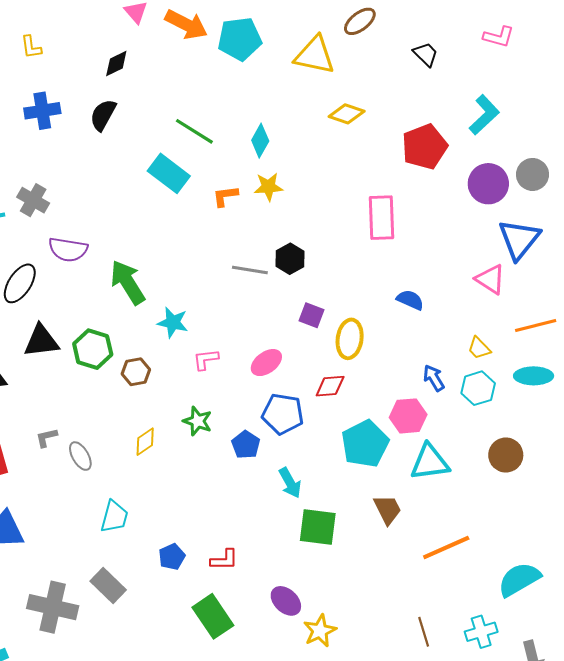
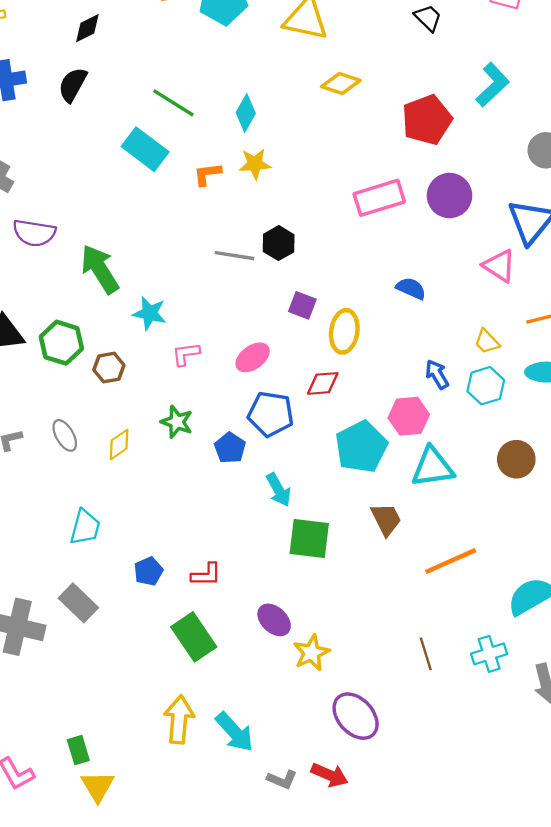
purple circle: (488, 184) -> (449, 196), moved
pink rectangle: (381, 218) -> (379, 198), turned 75
gray ellipse: (80, 456) -> (65, 435), moved

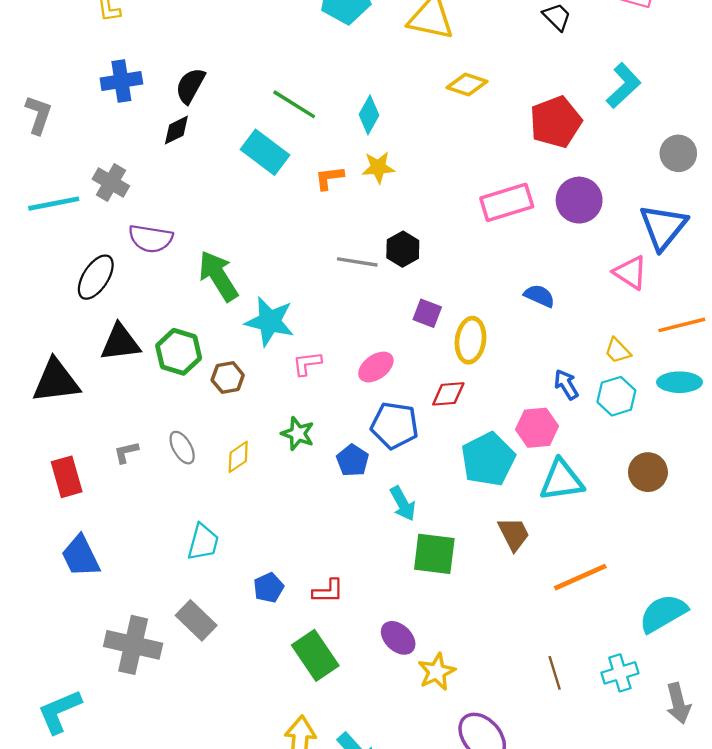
black diamond: (87, 28) -> (176, 130), moved
cyan star: (150, 313) -> (270, 321), size x1.4

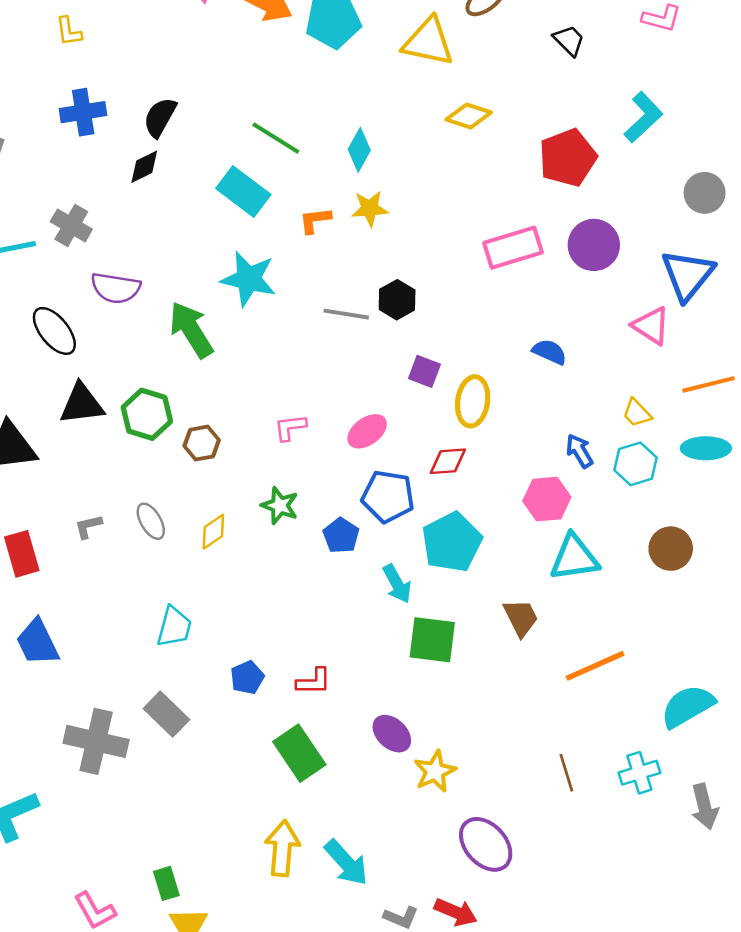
black ellipse: (96, 277) -> (54, 331), turned -72
cyan star: (270, 321) -> (249, 279), moved
cyan pentagon: (488, 459) -> (452, 542), moved

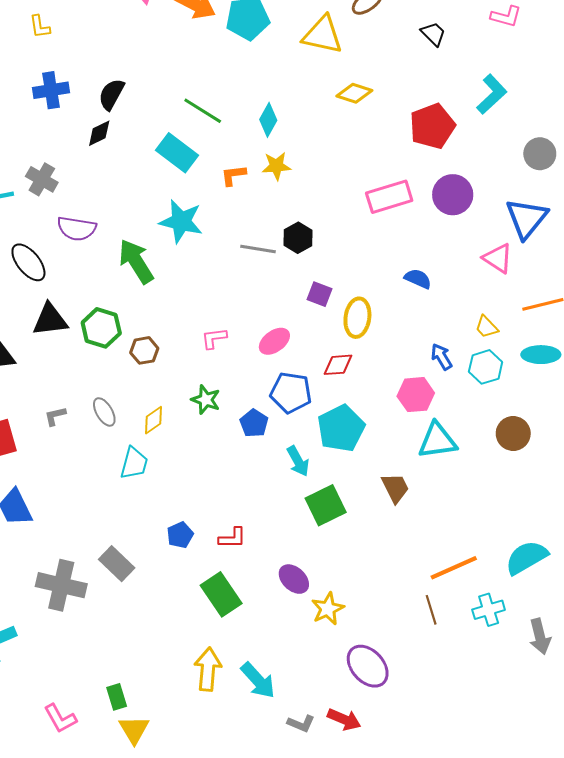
cyan trapezoid: (174, 627) -> (134, 463), moved
green square: (432, 640) -> (326, 505), turned -33
orange line: (595, 666) -> (454, 568), moved

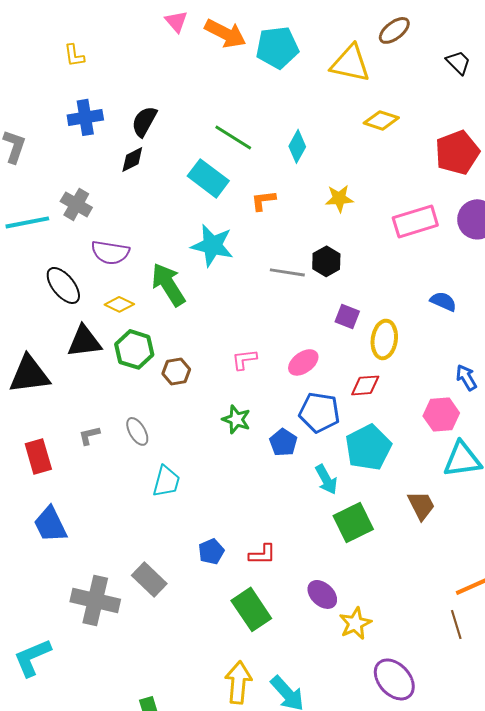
yellow star: (276, 166) -> (339, 198), moved
yellow diamond: (153, 420) -> (119, 304), moved, turned 60

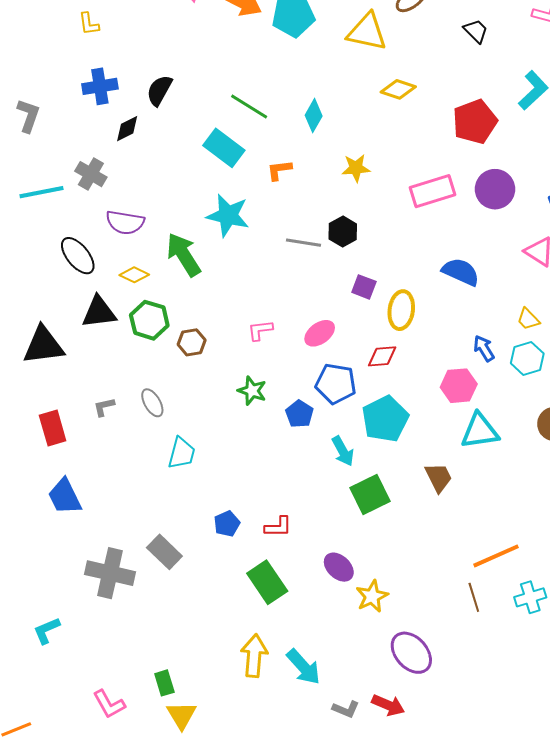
black diamond: (132, 159) -> (127, 129), moved
blue semicircle: (443, 301) -> (461, 272), size x1.4
cyan L-shape: (32, 657) -> (47, 631), size x0.7

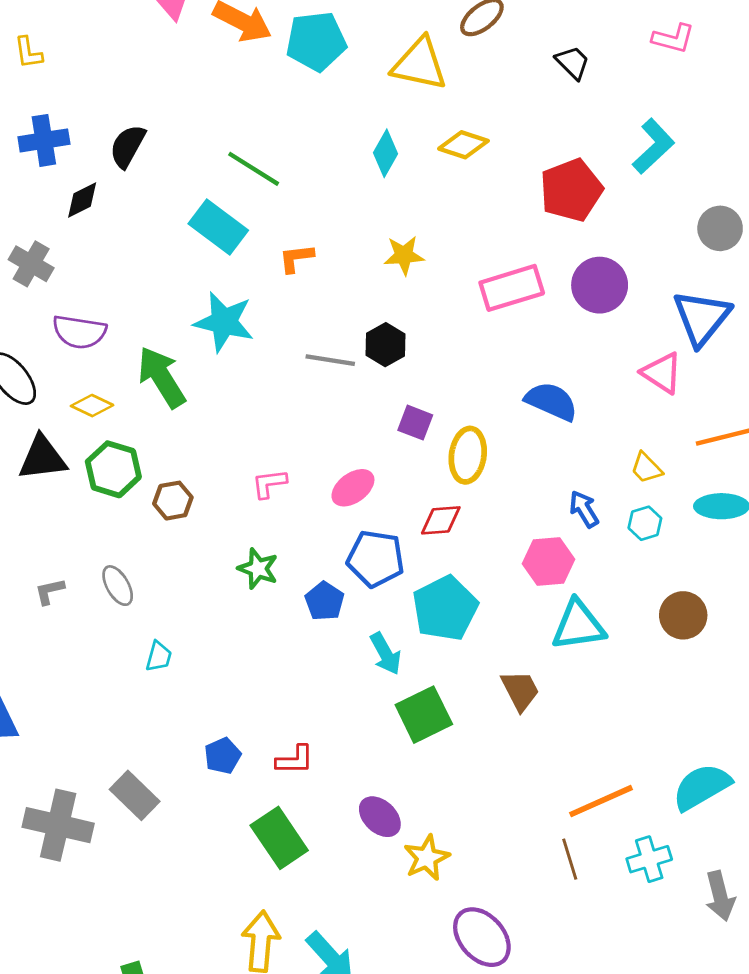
cyan diamond: (314, 116) -> (386, 153), moved
cyan hexagon: (527, 358) -> (645, 523), size x0.7
cyan trapezoid: (182, 453) -> (159, 656), size x0.7

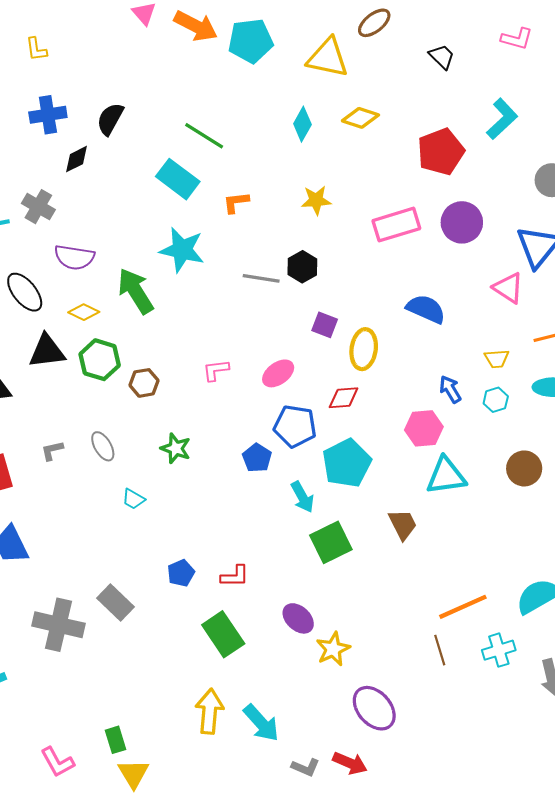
yellow trapezoid: (646, 468) -> (497, 359), turned -50
green star: (258, 569) -> (176, 448), moved
cyan trapezoid: (159, 656) -> (133, 499), turned 105

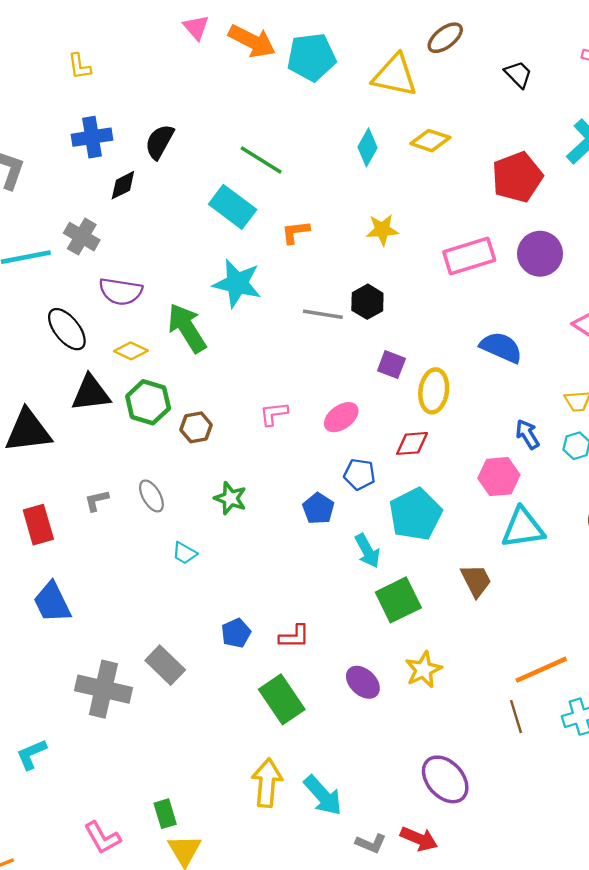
blue pentagon: (295, 426) -> (359, 474), size x0.7
yellow star: (333, 649) -> (423, 670), moved

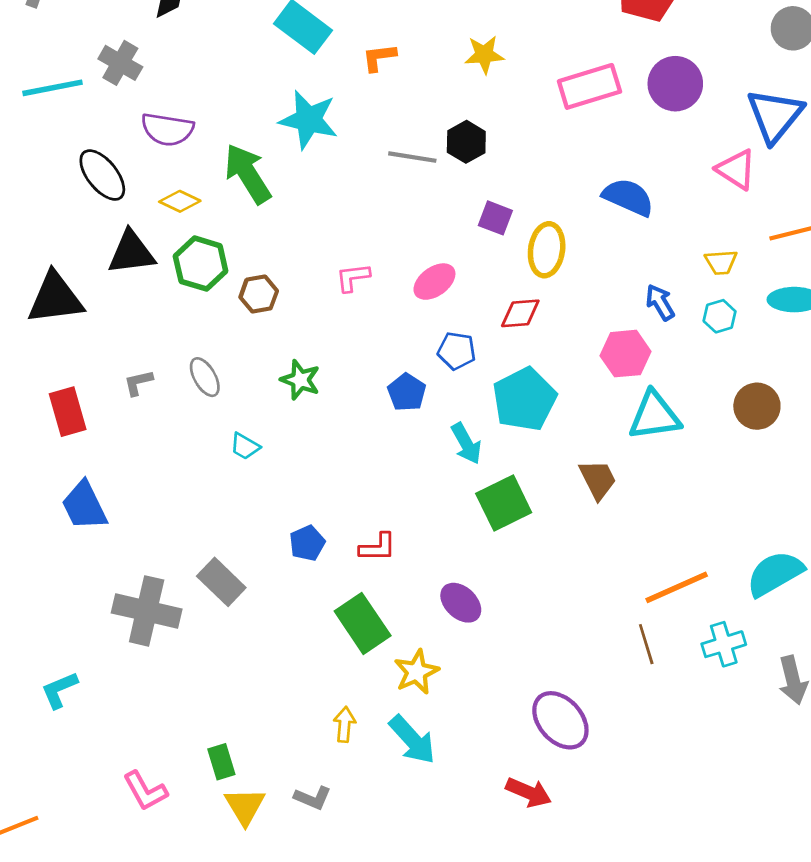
yellow star: (423, 670) -> (416, 672), moved
yellow arrow: (267, 783) -> (345, 724), size x0.6
gray L-shape: (371, 843) -> (313, 798), moved

